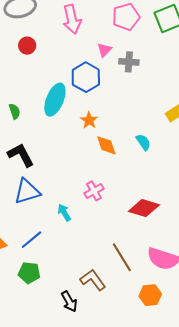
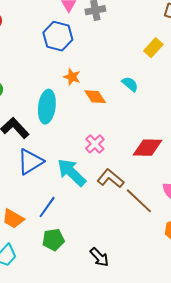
cyan ellipse: (55, 100) -> (47, 107), moved
cyan arrow: (64, 213) -> (72, 172), size x1.8
brown L-shape: (93, 280) -> (110, 179), moved

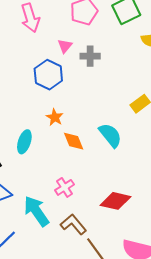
cyan semicircle: (130, 84) -> (110, 135), size x1.5
cyan ellipse: (47, 107) -> (24, 142), size x0.7

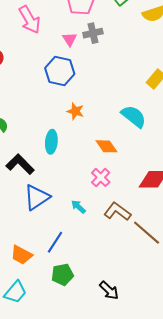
gray cross: (90, 56) -> (93, 33), moved
orange diamond: (74, 141) -> (106, 146), moved
cyan arrow: (36, 211) -> (78, 207), size x0.5

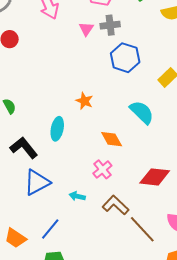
blue hexagon: (60, 71) -> (125, 58), moved
cyan arrow: (78, 207) -> (77, 196), turned -35

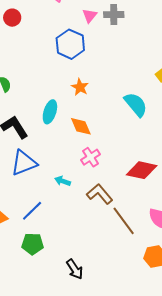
blue hexagon: (125, 58) -> (70, 44), moved
orange diamond: (112, 139) -> (81, 126), moved

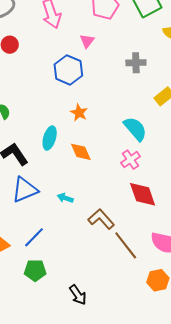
gray cross: (114, 15) -> (136, 63), moved
pink cross: (90, 157) -> (130, 160), moved
red diamond: (142, 170) -> (143, 194), turned 60
cyan arrow: (63, 181) -> (65, 198), moved

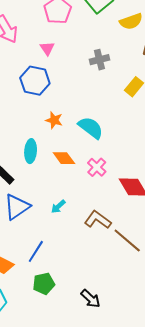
cyan semicircle: (135, 129) -> (91, 128), moved
pink cross: (130, 160) -> (97, 167), moved
cyan arrow: (65, 198) -> (58, 207), turned -49

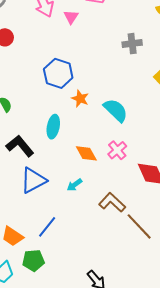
pink triangle: (47, 48) -> (71, 17), moved
blue hexagon: (35, 81) -> (58, 73), moved
orange diamond: (64, 158) -> (86, 153), moved
green pentagon: (44, 284) -> (33, 260), moved

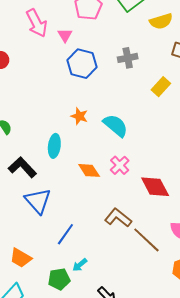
blue hexagon: (58, 73) -> (82, 64), moved
blue triangle: (33, 180) -> (38, 201), turned -40
cyan arrow: (75, 185) -> (80, 265), moved
blue line: (47, 227) -> (65, 234), moved
green pentagon: (33, 260) -> (59, 279), moved

